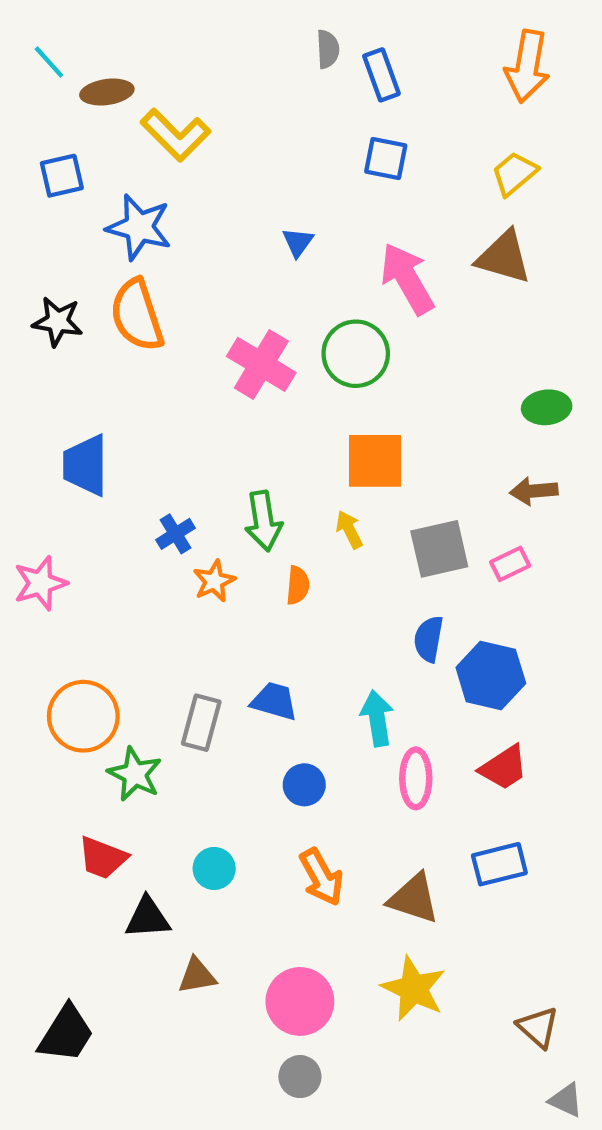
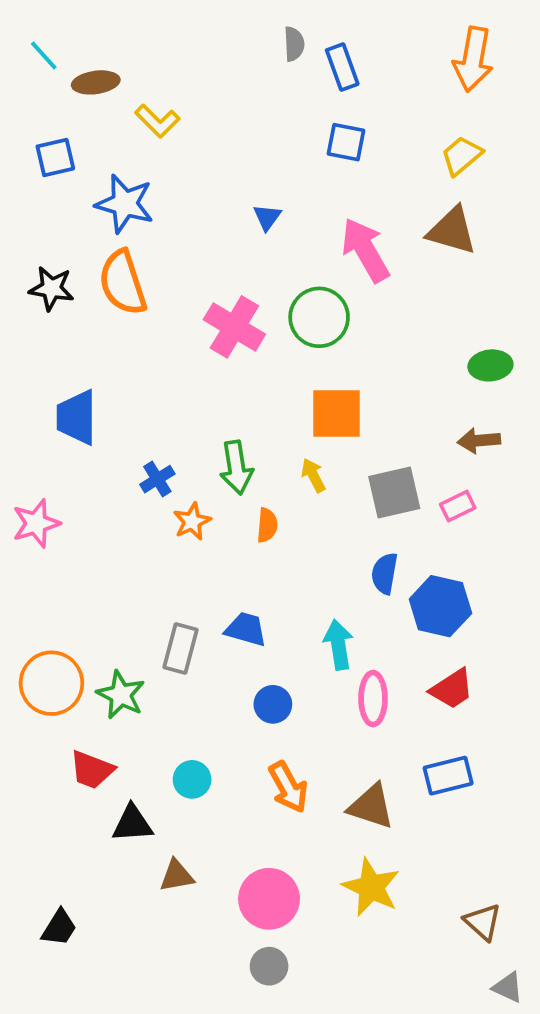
yellow L-shape: (176, 135) -> (157, 121), size x0.7
orange circle: (83, 716) -> (51, 683), moved
black trapezoid: (66, 1034) -> (59, 928), size x0.7

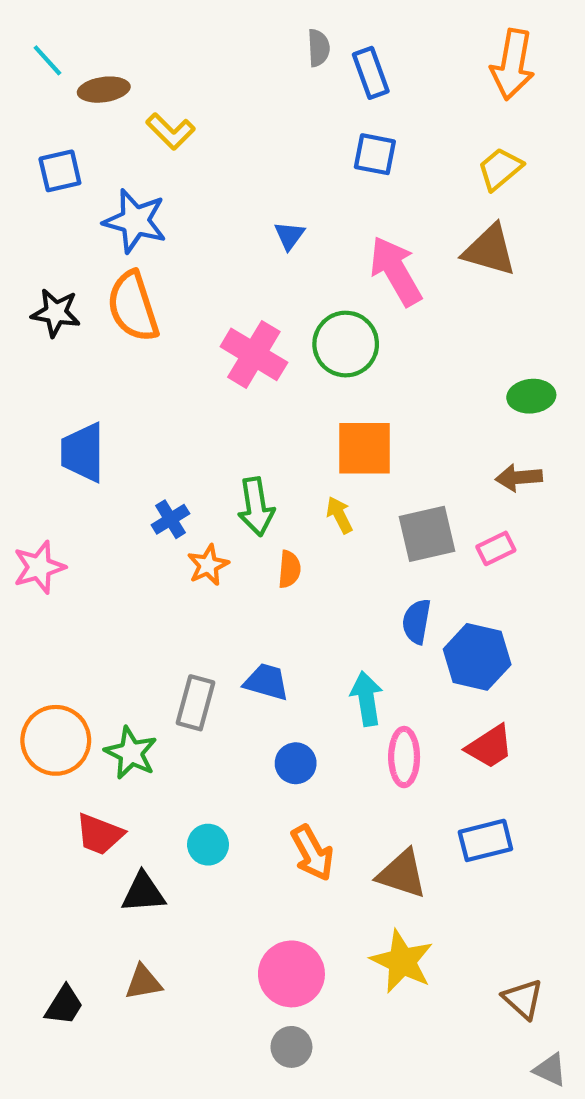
brown triangle: (177, 876) -> (143, 982), moved

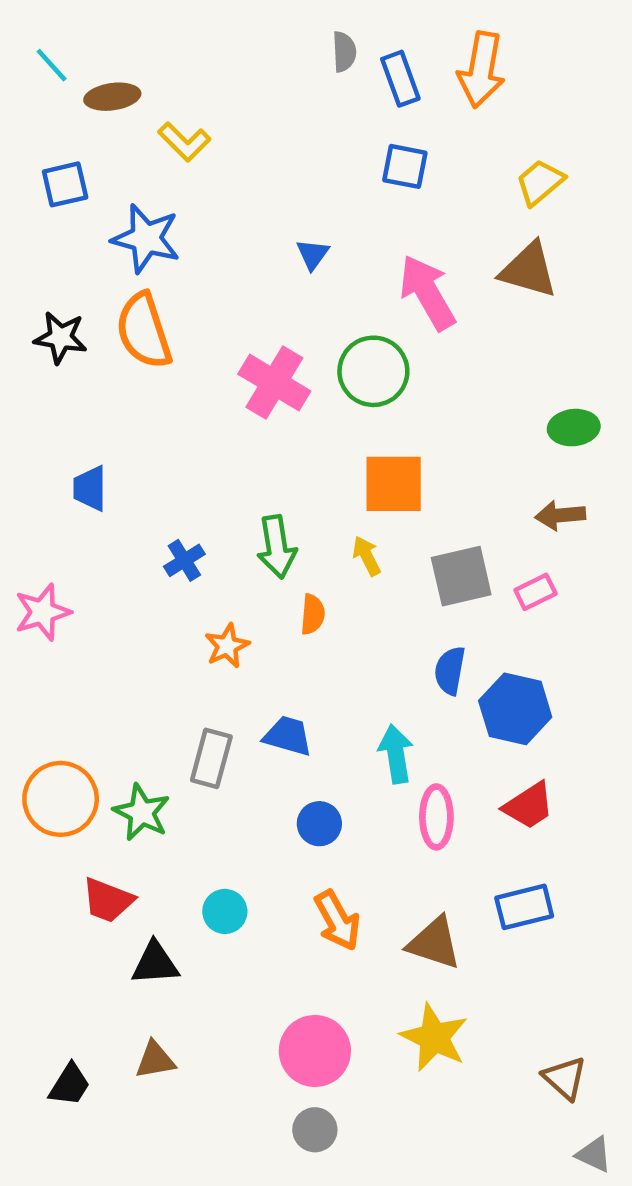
orange arrow: (513, 65) -> (481, 70), moved
blue trapezoid: (83, 452) -> (90, 488), size x0.7
orange star: (208, 565) -> (227, 646), moved

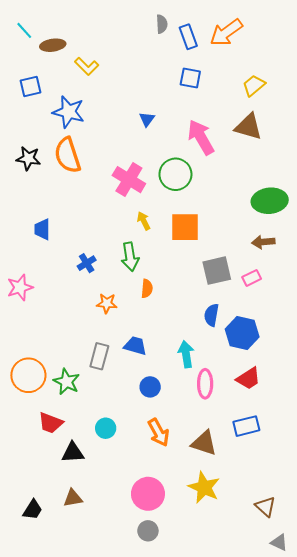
orange arrow: (481, 70) -> (226, 33), turned 44
green ellipse: (574, 428) -> (270, 201), size x1.5
yellow arrow: (367, 556) -> (144, 221), moved
orange star: (227, 646) -> (107, 303), turned 30

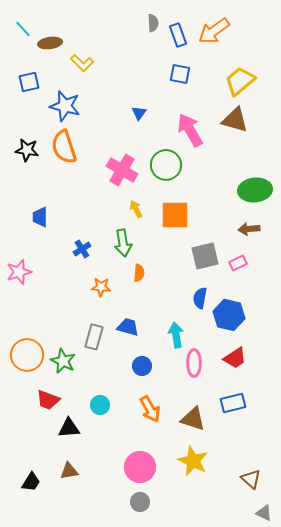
yellow trapezoid: (254, 85) -> (240, 81), size x1.4

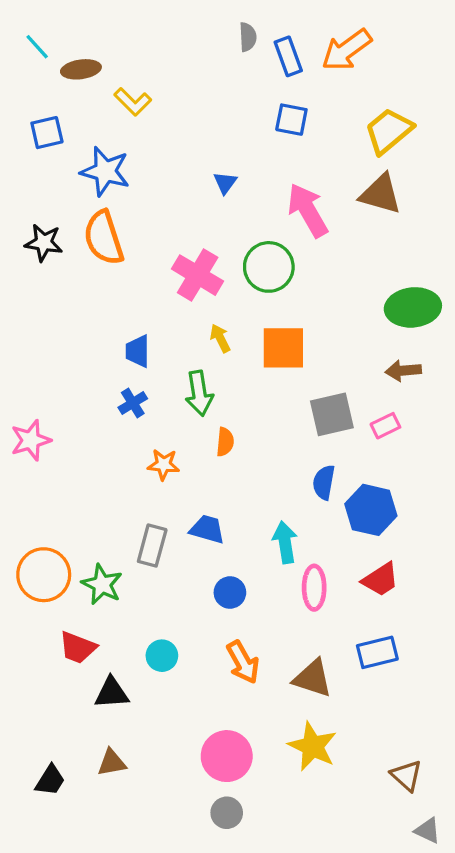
blue trapezoid: (40, 217) -> (138, 351), moved

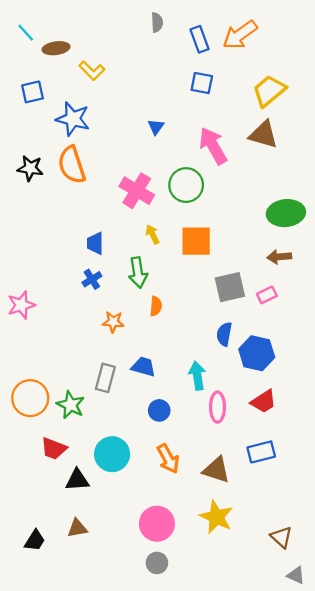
gray semicircle: (248, 37) -> (157, 22), moved
cyan circle: (162, 656) -> (112, 454), size x1.6

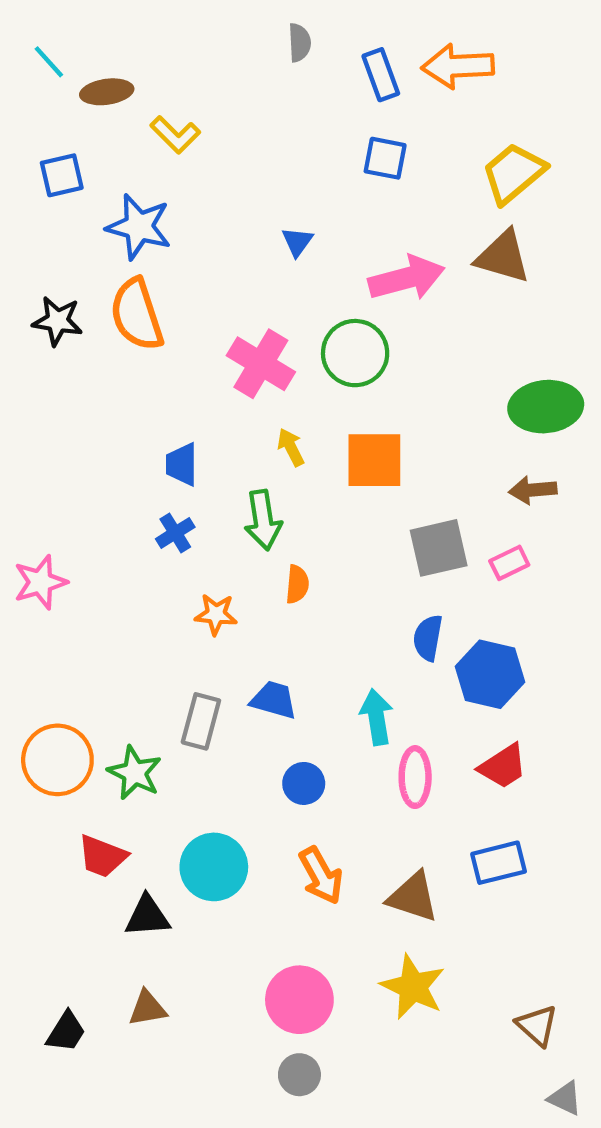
orange arrow: (240, 35) -> (458, 66), turned 33
pink arrow: (213, 146) -> (406, 278), turned 105

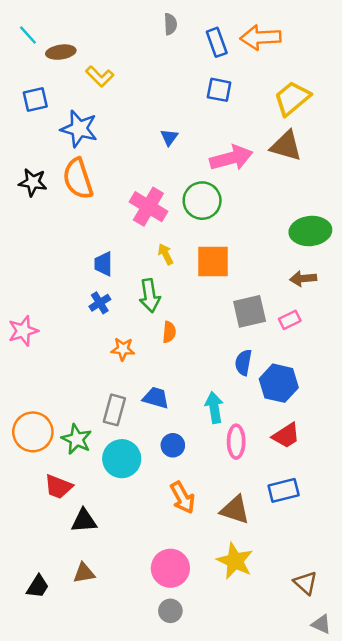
cyan circle: (214, 867) -> (122, 459), moved

